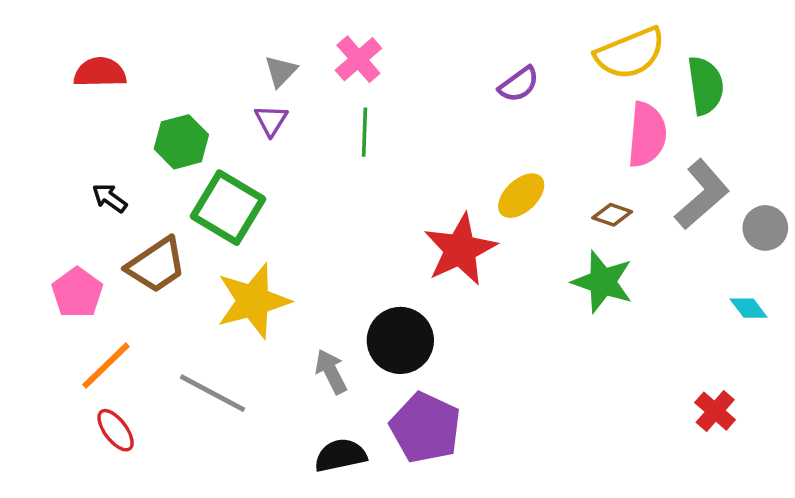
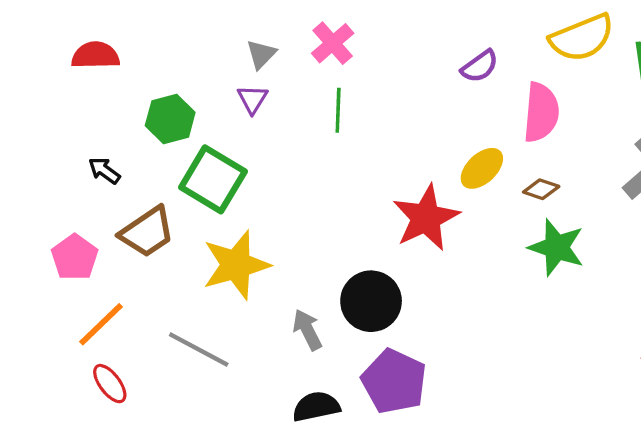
pink semicircle: (647, 135) -> (541, 112), moved
brown diamond: (612, 215) -> (541, 189), moved

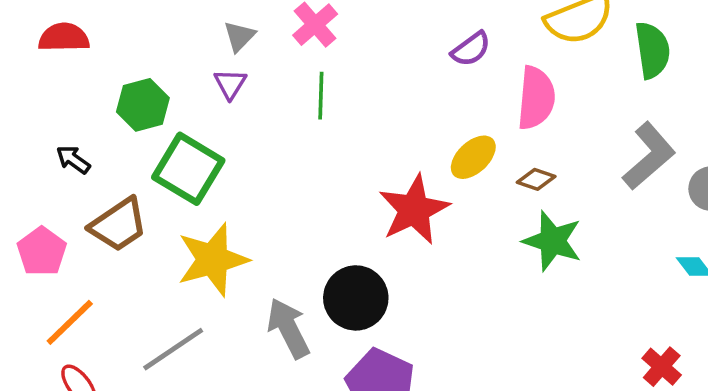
gray arrow: (307, 330) -> (288, 328), size x1.4
gray line: (199, 349) -> (173, 349), turned -62

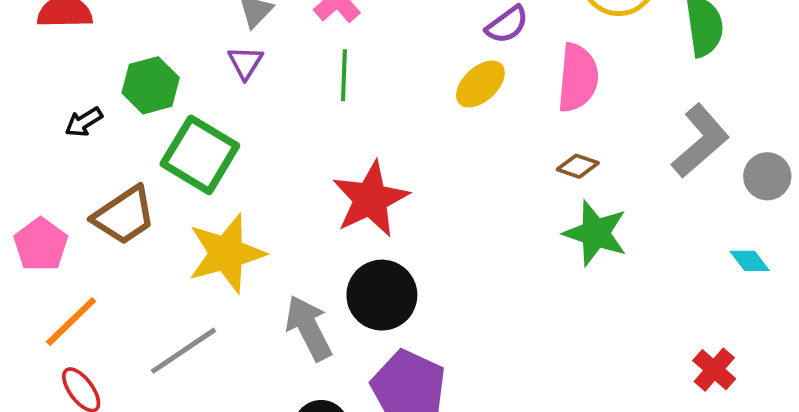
yellow ellipse: (473, 157) -> (480, 84), moved
black arrow: (73, 160) -> (84, 122), moved, turned -68
red star: (414, 210) -> (371, 199), moved

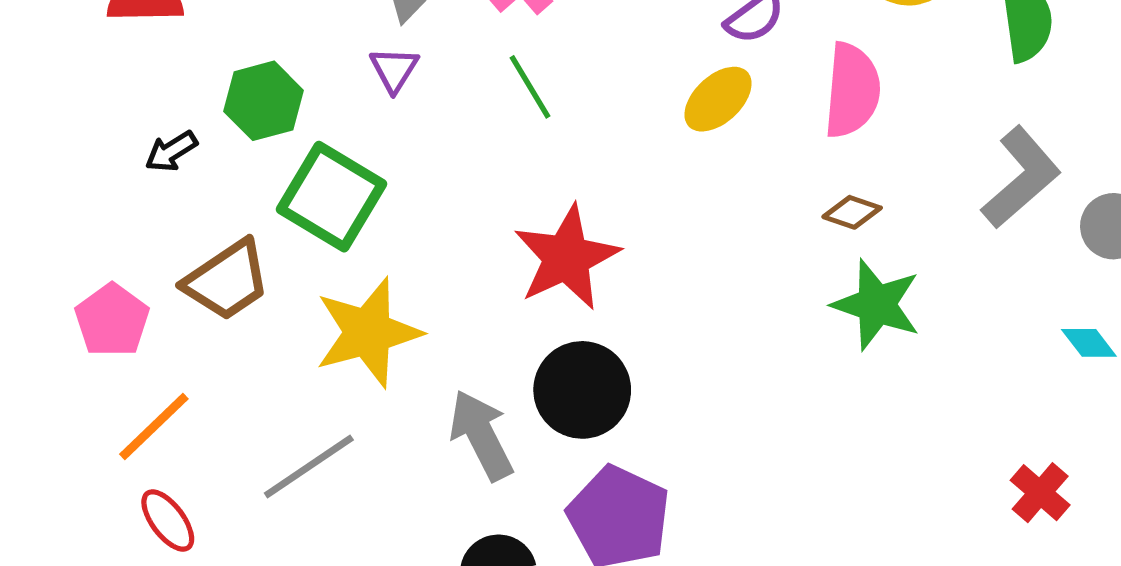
green line: (344, 75) -> (530, 87), turned -33

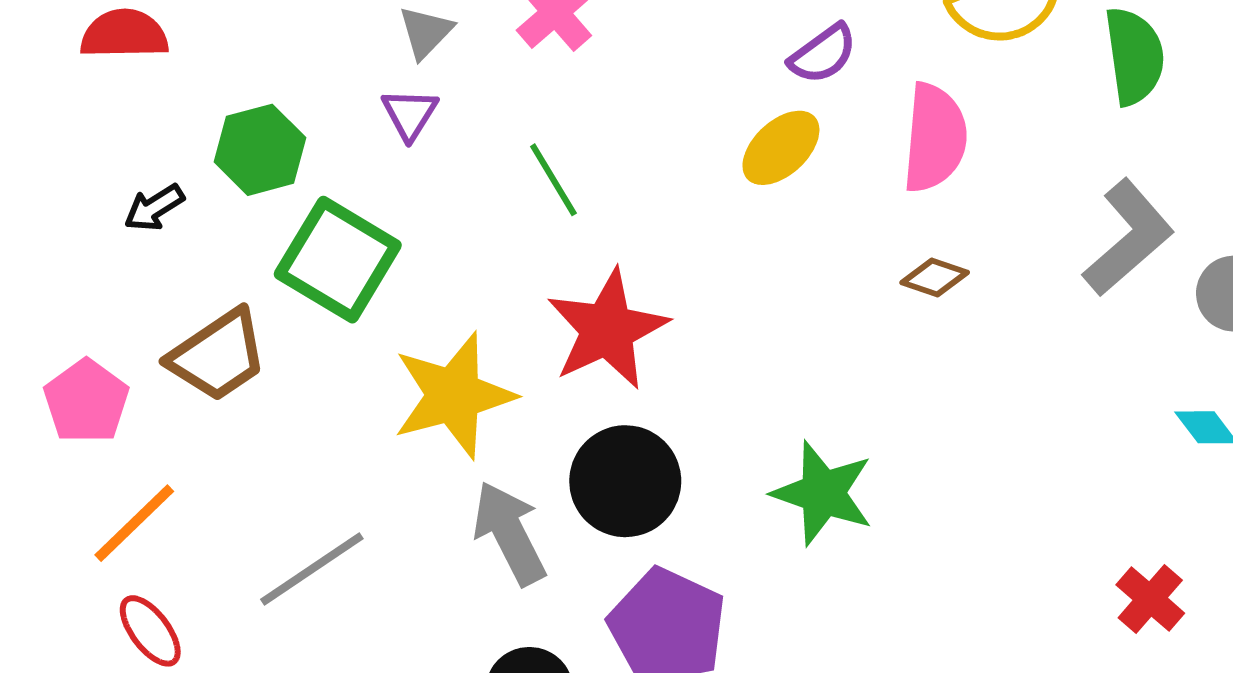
green line: (530, 87) -> (553, 180), moved
green star: (876, 305) -> (823, 493), moved
yellow star: (368, 332) -> (454, 395), moved

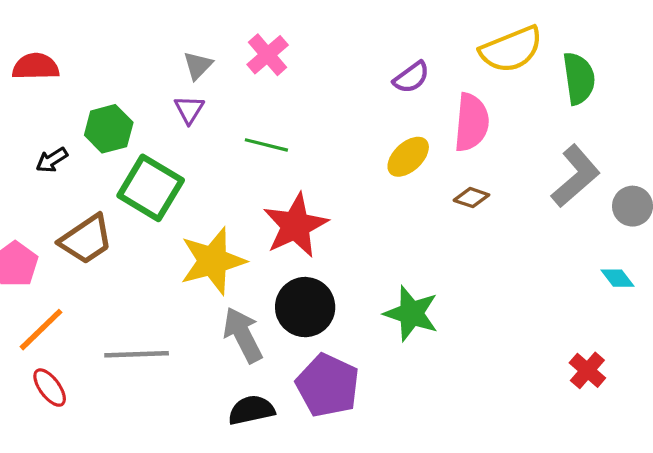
yellow ellipse: (781, 148) -> (408, 157), moved
green line: (553, 180) -> (266, 145), turned -45
gray line: (312, 569) -> (137, 354), turned 32

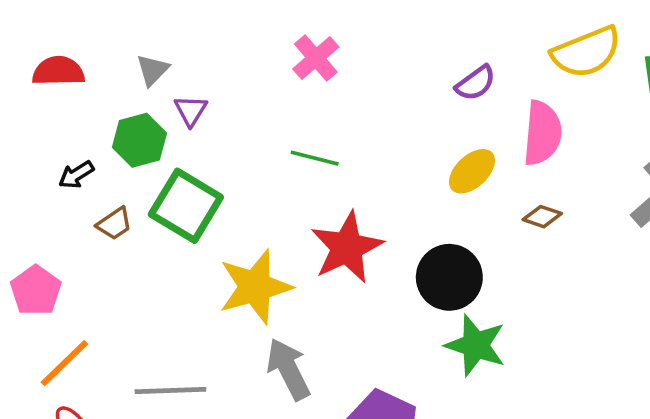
gray triangle: (198, 65) -> (153, 70), moved
purple triangle: (189, 109) -> (191, 110), moved
brown trapezoid: (86, 239) -> (114, 224), moved, size x0.6
black circle: (305, 307) -> (449, 277), moved

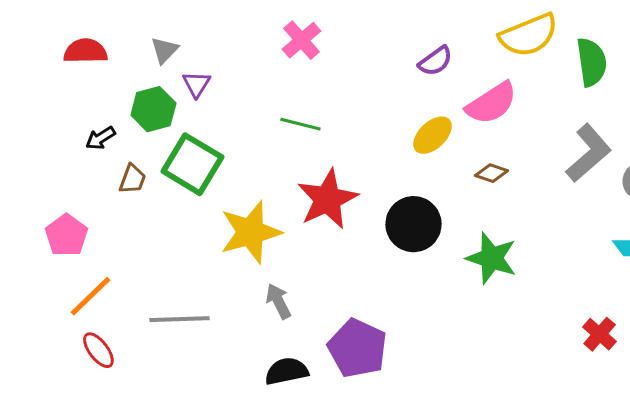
pink semicircle: (542, 133) -> (492, 103), turned 52
brown trapezoid: (114, 224) -> (132, 179), turned -36
green star: (476, 345) -> (492, 258), moved
gray arrow: (288, 369) -> (278, 301), size x0.7

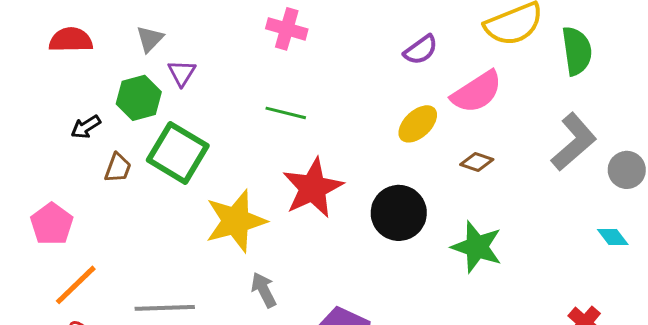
pink cross: (301, 40) -> (287, 29), turned -33

